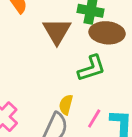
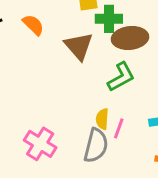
pink line: (94, 118) -> (119, 128), moved

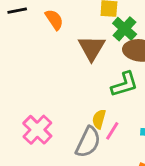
green cross: (109, 19) -> (125, 29), turned 30

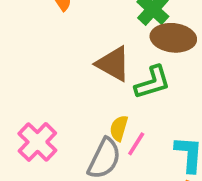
brown triangle: (92, 48) -> (113, 64), moved, turned -32

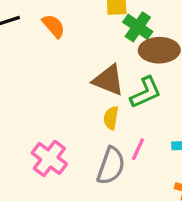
yellow semicircle: (119, 128) -> (111, 118), moved

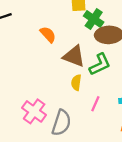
orange semicircle: (54, 26) -> (48, 34), moved
gray semicircle: (111, 166) -> (61, 123), moved

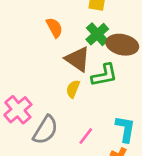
green cross: (94, 19) -> (97, 34), moved
pink line: (95, 104) -> (86, 136), moved

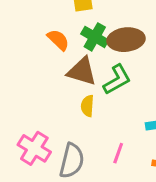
orange semicircle: (54, 28) -> (58, 40), moved

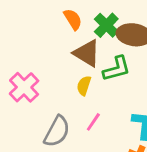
pink cross: (34, 148) -> (24, 87), moved
pink line: (118, 153) -> (93, 122), moved

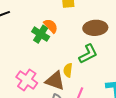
green cross: (106, 25) -> (41, 34), moved
brown triangle: (87, 53) -> (55, 81), moved

